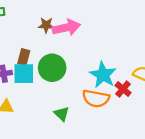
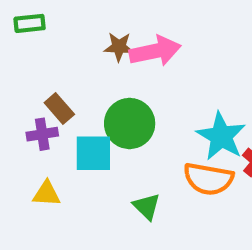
brown rectangle: (24, 57) -> (59, 109), moved, turned -56
cyan square: (24, 74) -> (93, 153), moved

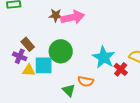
purple cross: (42, 134) -> (20, 56), turned 32
orange semicircle: (208, 179) -> (86, 81), moved, size x0.7
yellow triangle: (47, 194) -> (29, 70), moved

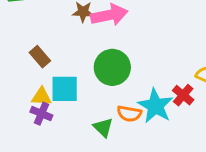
green circle: (61, 51) -> (112, 67), moved
purple cross: (20, 56) -> (41, 114), moved
cyan star: (104, 57) -> (155, 106), moved

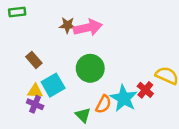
cyan square: (65, 89) -> (53, 85), turned -30
orange semicircle: (129, 114) -> (103, 104), turned -72

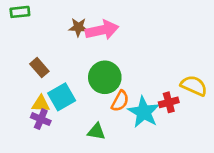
red cross: (145, 90) -> (169, 102), turned 35
orange semicircle: (103, 104) -> (120, 101), moved
green triangle: (83, 115) -> (96, 132), turned -35

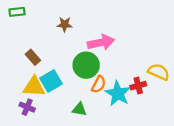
pink arrow: (102, 30) -> (101, 42), moved
yellow triangle: (41, 104) -> (34, 87), size x1.5
purple cross: (41, 119) -> (27, 107), moved

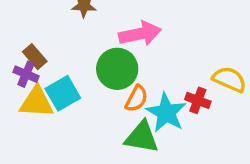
red cross: (138, 86) -> (198, 100), turned 35
purple cross: (27, 107) -> (26, 74), moved
green triangle: (79, 109) -> (142, 137), moved, size x1.5

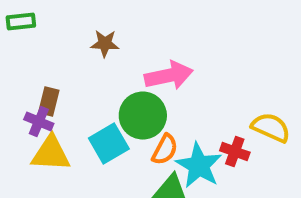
brown rectangle: (35, 57) -> (49, 102), turned 55
cyan square: (63, 93) -> (109, 144), moved

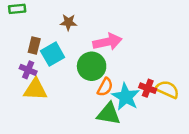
brown rectangle: (49, 102) -> (34, 45), moved
yellow semicircle: (271, 128) -> (167, 89), moved
cyan square: (109, 144) -> (53, 54), moved

